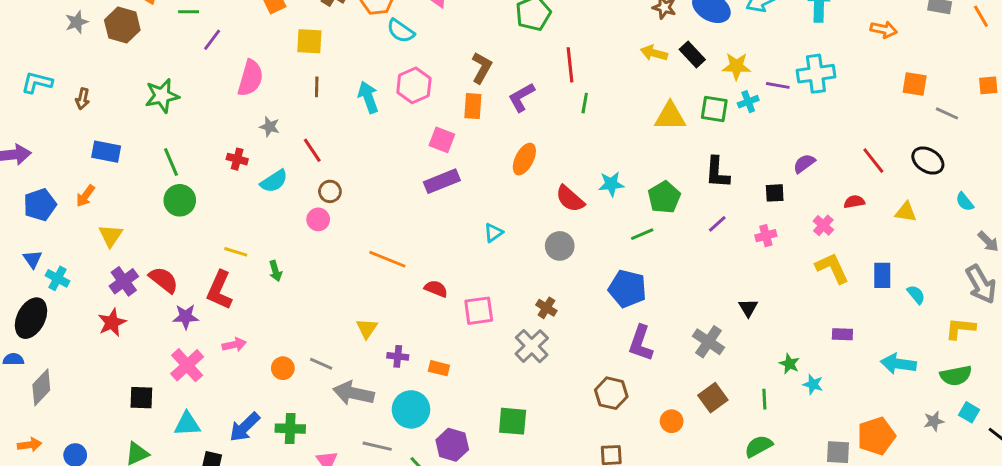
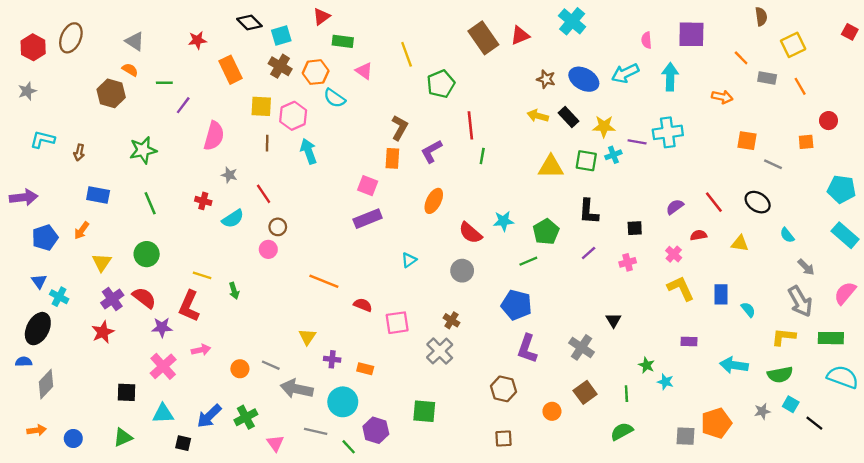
gray star: (77, 22) -> (27, 91), moved
pink hexagon: (414, 85) -> (293, 116), moved
purple semicircle: (804, 163) -> (675, 207), moved
green circle: (180, 200) -> (147, 254), moved
green cross: (290, 429) -> (246, 417), turned -30

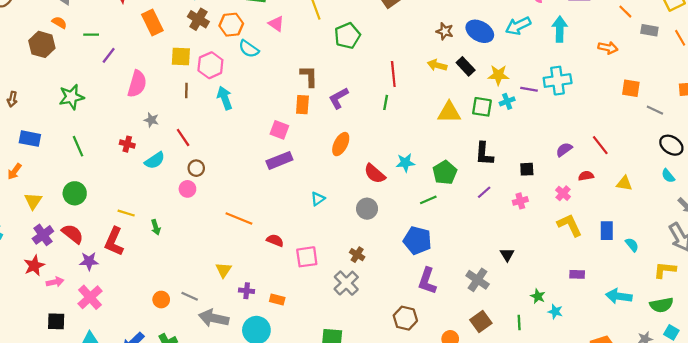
red line: (470, 125) -> (393, 74), moved
brown L-shape: (399, 128) -> (309, 76), turned -30
black ellipse: (758, 202) -> (671, 145), moved
pink arrow: (201, 350) -> (55, 282), moved

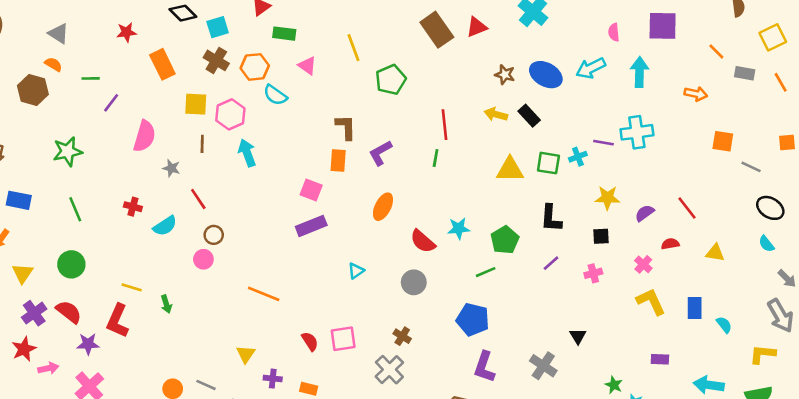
yellow star: (498, 75) -> (607, 198), moved
gray star: (151, 120) -> (171, 168), moved
red semicircle: (275, 240) -> (310, 341), moved, turned 35

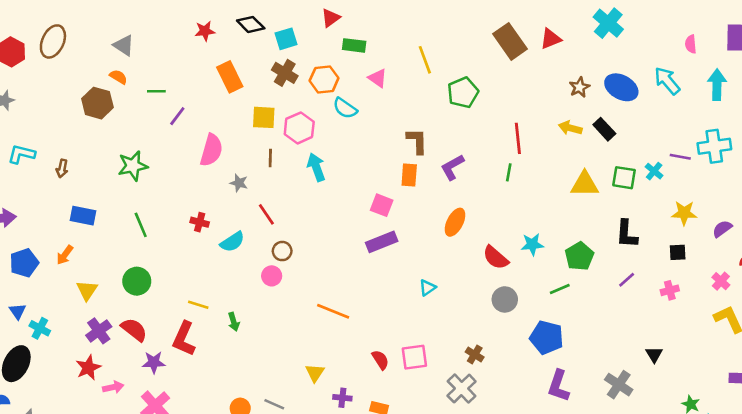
red star: (127, 32) -> (205, 31), moved
cyan arrow: (591, 68) -> (667, 81), turned 76
brown star: (505, 75) -> (579, 87), turned 30
cyan cross: (578, 157) -> (654, 171), turned -30
gray circle: (414, 282) -> (505, 299), moved

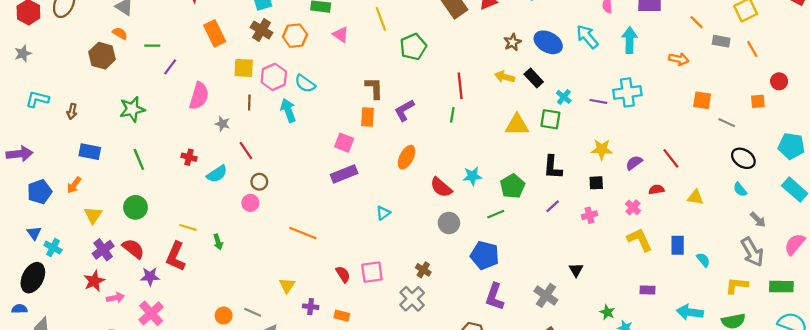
cyan semicircle: (345, 108) -> (305, 84), moved
cyan cross: (654, 171) -> (564, 97), moved

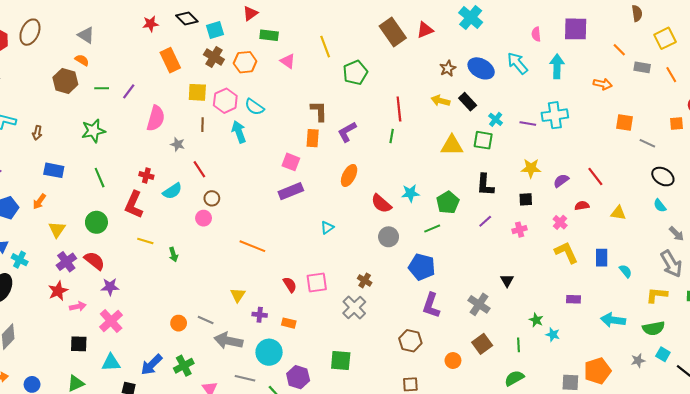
green line: (152, 46) -> (102, 88), moved
red L-shape: (176, 256) -> (134, 205), moved

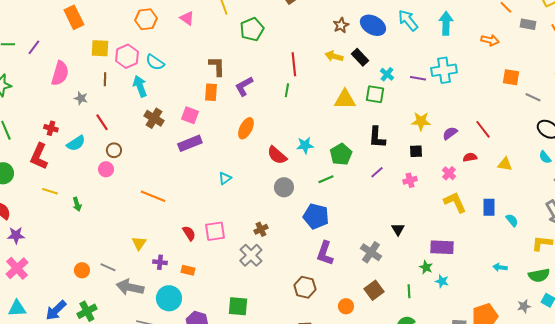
brown cross: (214, 57) -> (154, 118), moved
brown cross: (365, 280) -> (261, 229), turned 32
purple rectangle: (574, 299) -> (442, 247), moved, size x1.6
cyan arrow: (613, 320) -> (500, 267), size x0.6

